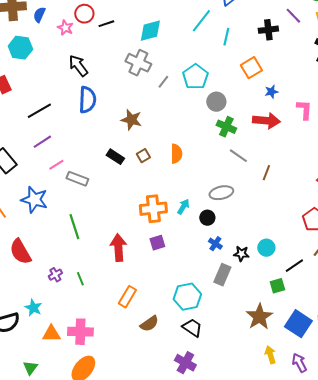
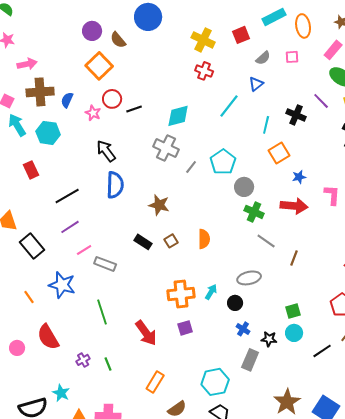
black cross: (268, 30) -> (296, 115), turned 30
cyan line: (226, 37) -> (266, 125), moved
red arrow: (118, 248) -> (146, 333), turned 148
green square: (277, 286) -> (293, 311), moved

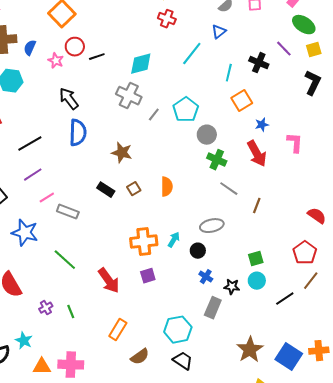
red arrow: (294, 206) -> (257, 154), turned 56
green line: (102, 312) -> (65, 260), turned -30

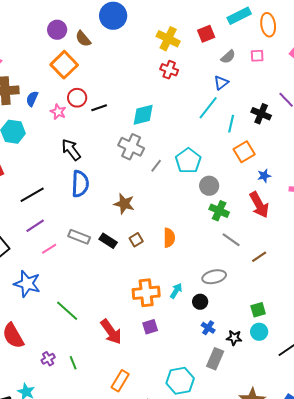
cyan line: (192, 54) -> (208, 108), moved
brown line: (257, 206) -> (259, 257), turned 35
gray rectangle: (68, 212) -> (79, 237), moved

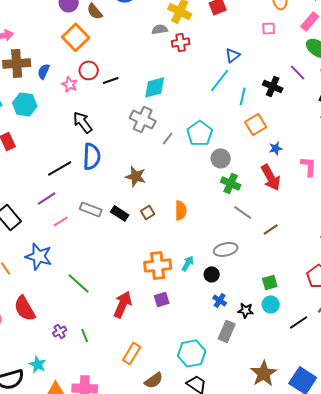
gray semicircle: (228, 57) -> (160, 29), moved, turned -147
red cross: (169, 70) -> (181, 42), turned -30
black line: (32, 195) -> (60, 168), moved
red arrow: (111, 332) -> (123, 304), turned -120

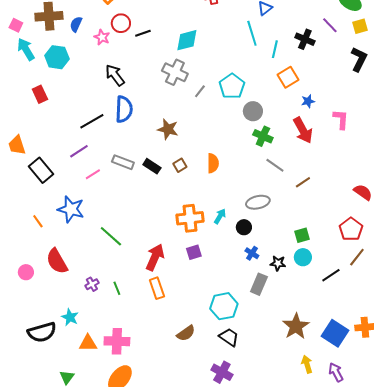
cyan line: (220, 80) -> (252, 33), turned -55
orange rectangle: (132, 353) -> (157, 288), moved, turned -50

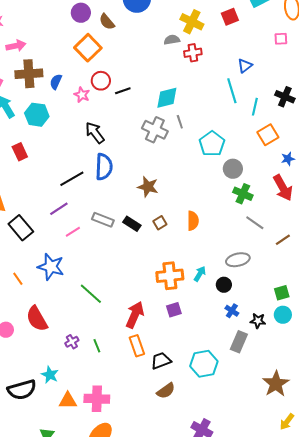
gray line: (200, 91) -> (180, 122), moved, turned -56
black trapezoid: (229, 337) -> (161, 361), moved, turned -55
yellow arrow: (307, 364) -> (287, 422), turned -126

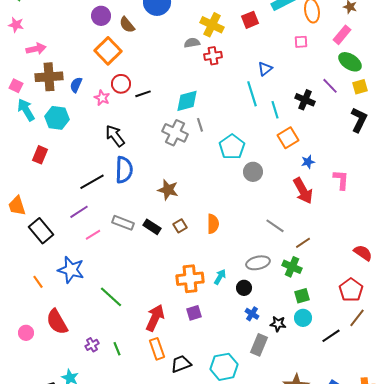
cyan line: (255, 107) -> (275, 110), turned -30
red rectangle: (20, 152) -> (40, 155), turned 48
green cross: (243, 194) -> (292, 267), moved

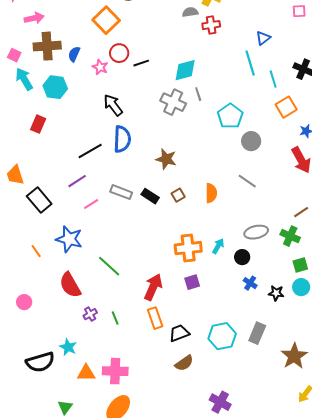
gray line: (275, 226) -> (247, 181), moved
red semicircle: (57, 322) -> (70, 285), moved
gray rectangle: (259, 345) -> (257, 333), moved

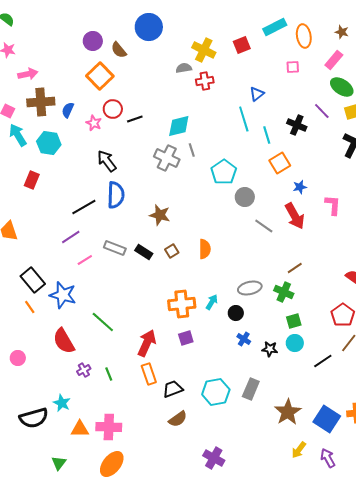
gray line: (247, 181) -> (264, 226), moved
black rectangle: (39, 200) -> (33, 280), moved

